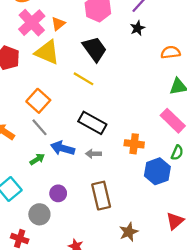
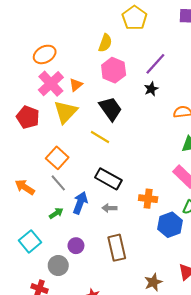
yellow triangle: (47, 52) -> (66, 112), turned 50
blue arrow: (63, 148) -> (80, 203), turned 95
brown star: (129, 232) -> (153, 282), moved

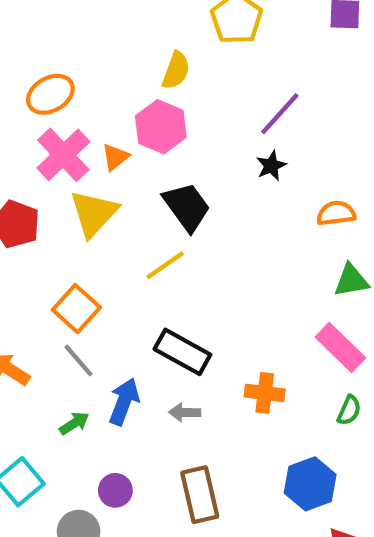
pink hexagon: (114, 70) -> (161, 127), moved
yellow line: (100, 137) -> (165, 265), turned -66
blue hexagon: (170, 225) -> (310, 484), moved

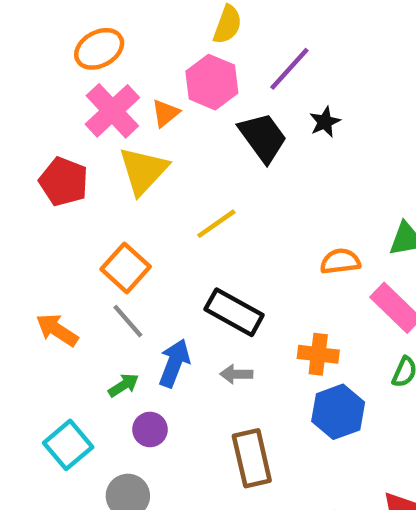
purple line: (280, 114) -> (289, 69), moved
black trapezoid: (187, 207) -> (263, 137), moved
orange semicircle: (336, 213) -> (340, 261), moved
blue hexagon: (310, 484) -> (338, 412), moved
purple circle: (115, 490) -> (150, 429), moved

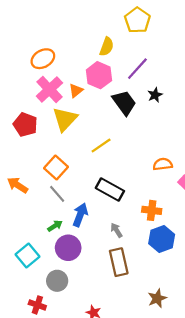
orange arrow: (57, 330) -> (18, 185), moved
gray arrow: (236, 374) -> (117, 230), moved, turned 56
purple circle: (150, 429) -> (68, 248), size x1.5

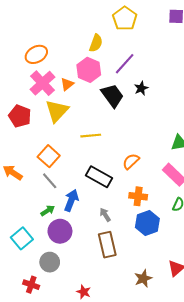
yellow line: (101, 146) -> (91, 136), turned 30
orange semicircle: (163, 164) -> (131, 161), moved, turned -36

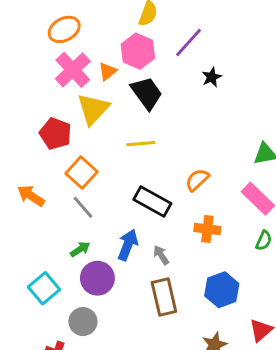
black trapezoid: (112, 96) -> (147, 93), moved
red pentagon: (20, 116) -> (55, 134), moved
blue arrow: (71, 200) -> (128, 245), moved
blue hexagon: (147, 223) -> (222, 290), moved

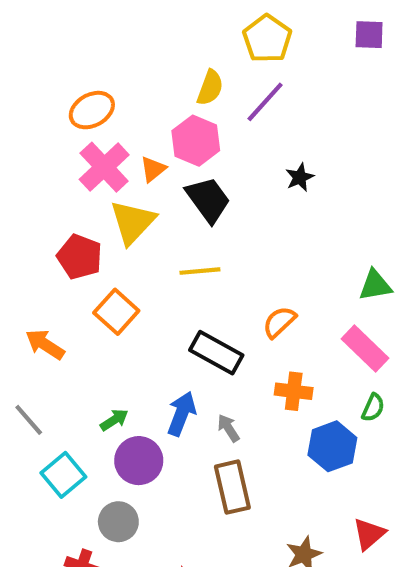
purple line: (189, 42) -> (265, 102), moved
gray line: (83, 207) -> (29, 420), moved
blue hexagon: (222, 290) -> (332, 446), moved

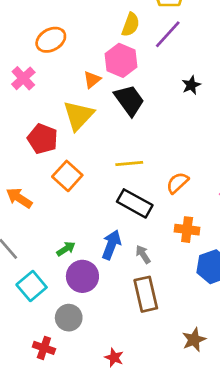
pink cross: (104, 167) -> (23, 78), moved, size x0.7
yellow line: (200, 271) -> (129, 164), moved

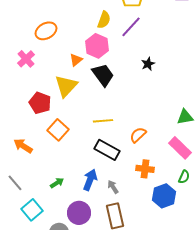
purple circle: (82, 276) -> (79, 213), moved

